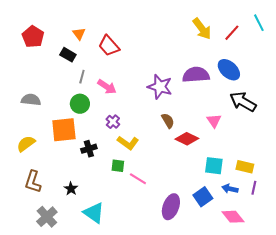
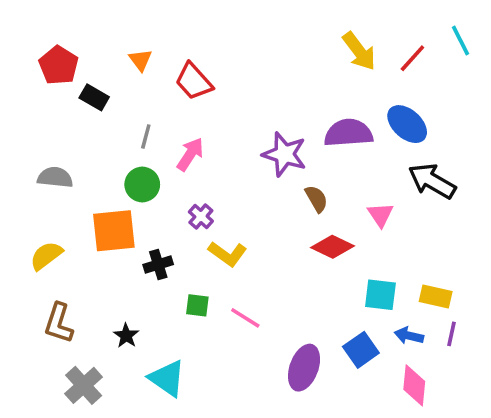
black rectangle: (68, 55) -> (94, 97), moved
pink arrow: (107, 87) -> (190, 154), turned -90
brown semicircle: (168, 121) -> (316, 199), moved
green square: (118, 166) -> (197, 305), moved
pink diamond: (233, 217) -> (414, 385), turned 45

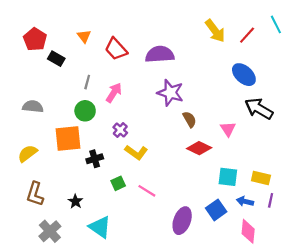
purple semicircle: (348, 133) -> (160, 54), moved
green square: (197, 305) -> (118, 183), turned -32

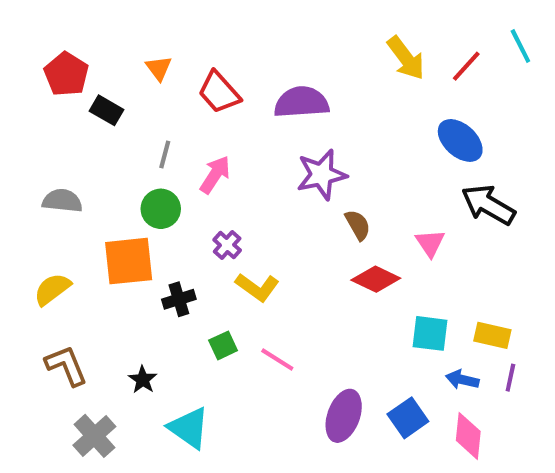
purple star: (170, 93) -> (322, 175), turned -30
brown L-shape: (35, 194) -> (66, 366), turned 140
blue square: (216, 210) -> (408, 418), moved

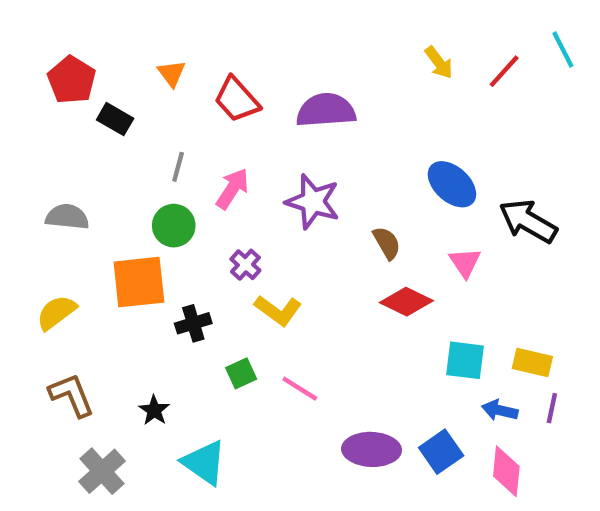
yellow arrow: (406, 58) -> (439, 63), size x0.7
blue ellipse: (460, 140) -> (452, 184), moved
purple star: (322, 175) -> (313, 202), moved, turned 30
purple ellipse: (344, 416) -> (372, 449), turned 72

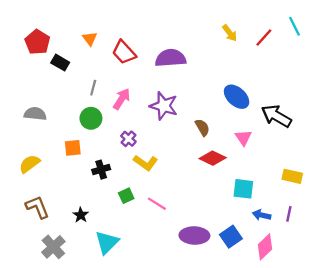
orange square: (139, 282) -> (73, 148), size x0.6
yellow rectangle: (532, 362) -> (292, 176), moved
cyan triangle: (204, 462) -> (107, 242), turned 40
pink diamond: (506, 471) -> (265, 247), turned 40

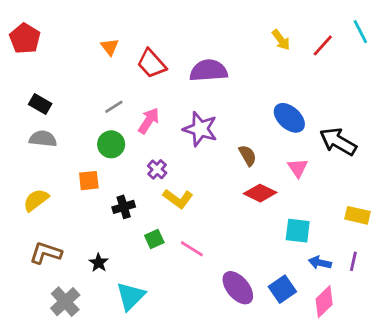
red pentagon: (37, 42) -> (25, 39), moved
black rectangle: (60, 63) -> (40, 104), moved
gray line: (93, 88) -> (114, 107), turned 42
brown L-shape: (37, 207) -> (46, 253), turned -50
purple ellipse: (194, 236) -> (238, 288), turned 48

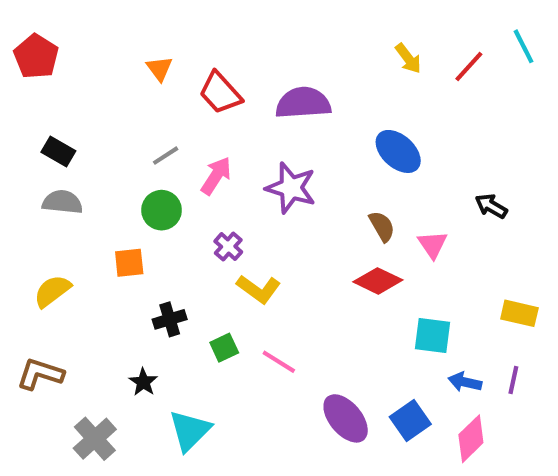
blue ellipse: (289, 118) -> (398, 151), moved
black arrow: (338, 142) -> (491, 206), size x0.6
brown semicircle: (248, 155) -> (382, 226), moved
black cross: (124, 207) -> (170, 319), moved
brown L-shape: (46, 253) -> (40, 374), moved

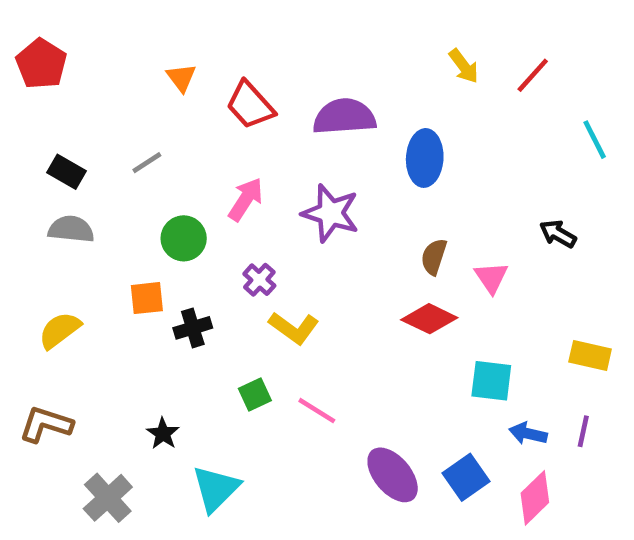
cyan line: (524, 46) -> (595, 140), moved
blue ellipse: (398, 151) -> (425, 158), moved, turned 51
gray line: (166, 156) -> (147, 163), moved
brown semicircle: (382, 226) -> (434, 257), turned -132
black cross: (170, 319) -> (193, 328), moved

